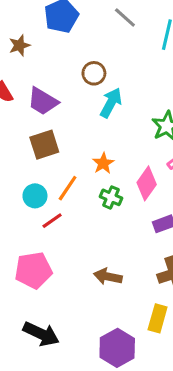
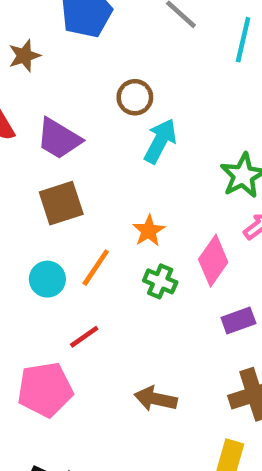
red line: (52, 221) -> (84, 337), moved

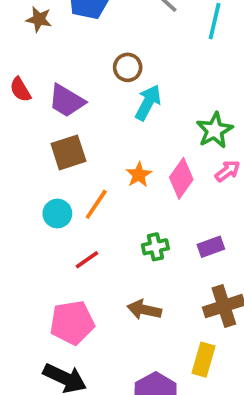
brown star: (24, 56) -> (39, 19), moved, turned 30
pink diamond: (213, 261) -> (181, 178), moved
green cross: (160, 281) -> (155, 247), moved, turned -35
pink pentagon: (45, 390) -> (72, 323), moved

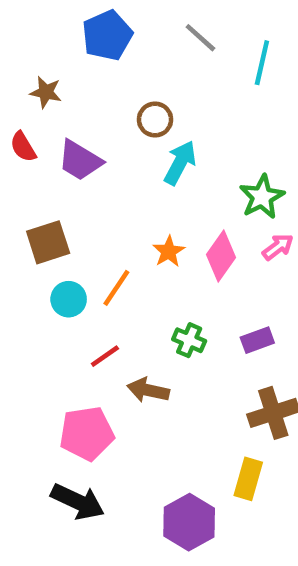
brown star: (39, 19) -> (46, 92), moved
brown square: (68, 152) -> (48, 242), moved
green cross: (155, 247) -> (189, 340), turned 35
brown arrow: (144, 310) -> (148, 390), moved

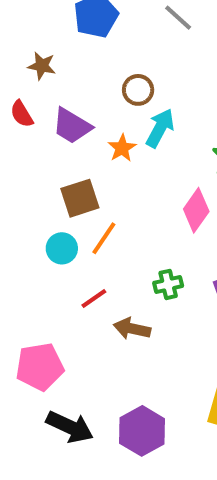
brown square: (48, 242) -> (80, 198), moved
orange star: (169, 251) -> (122, 148), moved
green cross: (189, 340) -> (168, 284), turned -36
pink pentagon: (87, 433) -> (40, 367), moved
purple hexagon: (189, 522) -> (142, 431), moved

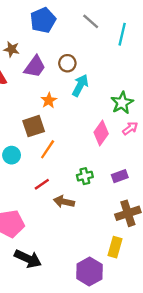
purple trapezoid: (72, 126) -> (35, 67), moved, turned -85
orange star: (122, 148) -> (49, 100), moved
cyan circle: (62, 248) -> (12, 155), moved
purple hexagon: (142, 431) -> (89, 271), moved

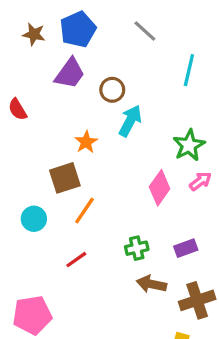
cyan line: (122, 34) -> (189, 70), moved
brown star: (12, 49) -> (34, 34), moved
purple trapezoid: (35, 67) -> (70, 73), moved
brown arrow: (64, 202) -> (151, 284), moved

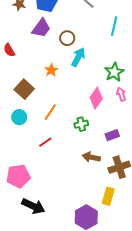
brown square: (65, 178) -> (24, 89), moved, turned -30
pink arrow: (200, 181) -> (121, 94), turned -72
green cross: (137, 248) -> (81, 124), moved

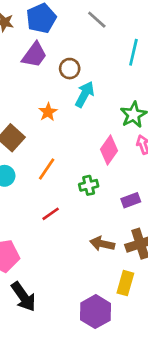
red line: (45, 142) -> (51, 214), moved
brown arrow: (91, 157) -> (102, 244), moved
black arrow: (33, 206) -> (23, 297), turned 30

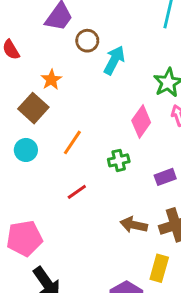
brown circle: (70, 69) -> (87, 41), moved
orange star: (48, 112) -> (51, 80), moved

